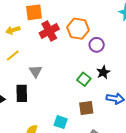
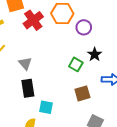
black rectangle: (22, 93) -> (28, 88), moved
cyan square: (61, 122) -> (46, 107), moved

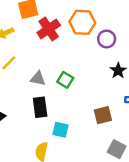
gray triangle: (25, 63) -> (38, 79), turned -40
green square: (76, 64) -> (65, 80), moved

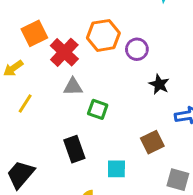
gray triangle: (38, 79) -> (73, 87), moved
cyan square: (60, 130) -> (116, 169), moved

